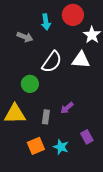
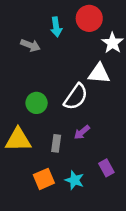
white semicircle: (52, 62) -> (76, 97), moved

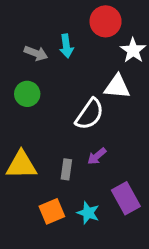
cyan arrow: (56, 27) -> (66, 46), moved
green circle: (37, 103) -> (27, 94), moved
purple rectangle: (106, 168) -> (126, 198), size x1.5

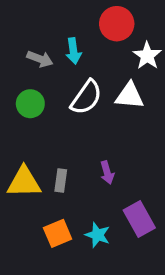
white semicircle: (90, 114) -> (86, 97), moved
purple arrow: (97, 156) -> (107, 173), turned -66
gray rectangle: (66, 169) -> (61, 181), moved

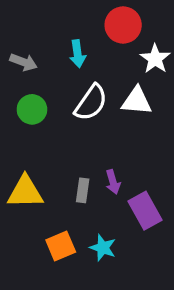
gray arrow: (40, 59) -> (24, 62), moved
gray rectangle: (61, 181) -> (83, 190), moved
purple rectangle: (139, 219) -> (145, 211), moved

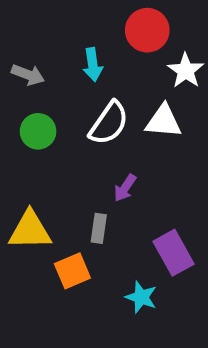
purple arrow: (113, 182) -> (125, 188), moved, turned 50
orange square: (61, 246) -> (72, 271), moved
cyan star: (103, 248) -> (141, 297), moved

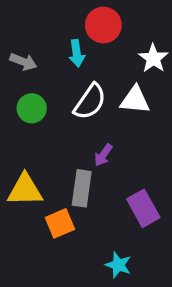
red circle: (147, 30) -> (103, 25), moved
gray rectangle: (99, 228) -> (82, 188), size x1.5
cyan star: (141, 297) -> (118, 265), moved

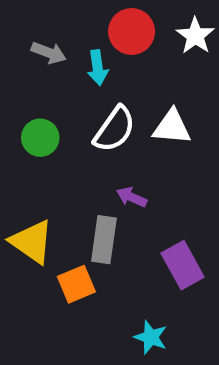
white star: (153, 58) -> (195, 36), moved
gray arrow: (23, 62) -> (49, 53), moved
purple arrow: (103, 155) -> (132, 197), turned 80
yellow triangle: (25, 190) -> (32, 242), turned 36

